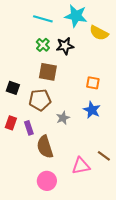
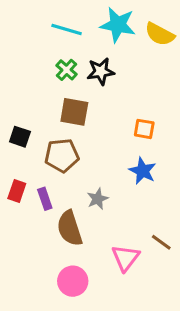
yellow semicircle: (99, 33) -> (160, 34), moved
gray star: (63, 118) -> (98, 199), moved
pink triangle: (81, 166) -> (126, 258), turned -42

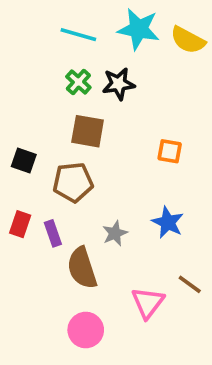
blue star: (143, 171) -> (168, 222), moved

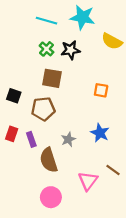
yellow semicircle: (188, 40) -> (112, 41), moved

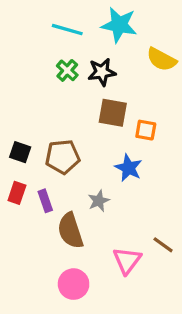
brown square: (52, 78) -> (113, 113), moved
black square: (14, 96) -> (20, 152), moved
blue star: (100, 133) -> (129, 168), moved

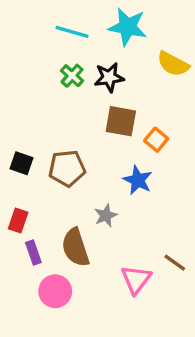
orange square: (146, 130) -> (156, 140), turned 30
red rectangle: (17, 193) -> (18, 220), moved
purple rectangle: (45, 201) -> (33, 252), moved
pink circle: (74, 284) -> (55, 291), moved

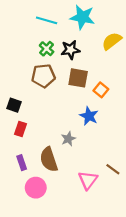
yellow semicircle: (173, 64) -> (112, 41), turned 114
brown pentagon: (67, 168) -> (43, 76), moved
red rectangle: (18, 220) -> (21, 129), moved

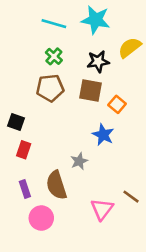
black star: (70, 50) -> (98, 61), moved

